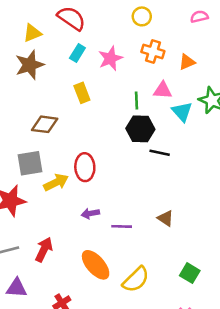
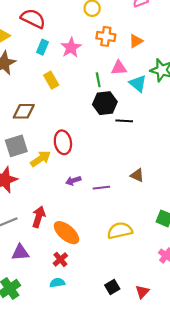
orange ellipse: (96, 265) -> (66, 233), moved
yellow semicircle: (136, 280) -> (120, 231), turned -140

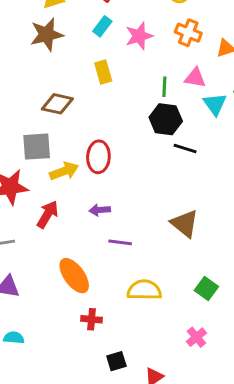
brown triangle: (137, 175) -> (185, 224), size x1.5
purple line: (101, 188) -> (120, 242), moved
red arrow: (39, 217) -> (48, 214), moved
red cross: (60, 259) -> (92, 319), moved, turned 32
cyan semicircle: (57, 283) -> (14, 338), moved

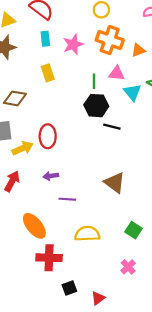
cyan rectangle: (102, 26) -> (45, 39), turned -40
orange cross: (188, 33) -> (110, 40), size x1.4
red cross: (92, 319) -> (49, 258), size x1.6

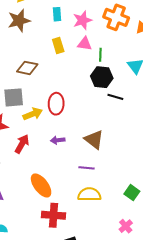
pink triangle: (117, 73) -> (85, 44), moved
brown triangle: (115, 183) -> (94, 140), moved
purple line: (67, 199) -> (87, 168), moved

